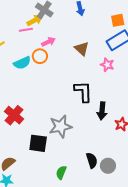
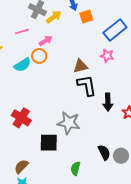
yellow arrow: (35, 20) -> (54, 17), moved
orange square: (118, 20) -> (86, 17), moved
brown triangle: (82, 49) -> (80, 66), moved, turned -49
gray star: (60, 126) -> (69, 123), turned 30

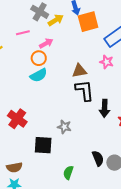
orange square: (86, 17) -> (88, 22), size x1.5
cyan semicircle: (22, 65) -> (39, 75), moved
gray star: (69, 123) -> (64, 127), size x0.6
brown semicircle: (21, 166) -> (14, 167), turned -147

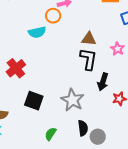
pink star: (107, 62) -> (118, 49), moved
cyan semicircle: (39, 75) -> (37, 32), moved
gray star: (64, 127) -> (72, 100), moved, size x1.6

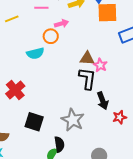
pink star: (118, 49) -> (100, 65), moved
black arrow: (103, 82) -> (103, 101), turned -36
black semicircle: (83, 128) -> (59, 144), moved

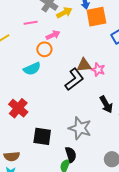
black L-shape: (87, 79) -> (74, 79), moved, turned 55

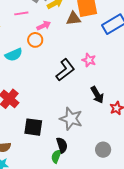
brown triangle: (84, 65) -> (74, 19), moved
cyan semicircle: (32, 69) -> (14, 55), moved

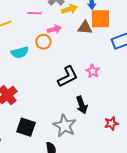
black arrow: (97, 95) -> (82, 105), moved

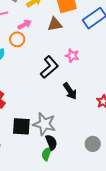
brown triangle: (85, 28) -> (55, 24), moved
gray star: (65, 126) -> (44, 124), moved

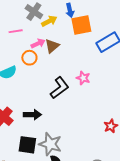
brown triangle: (55, 24) -> (52, 46), moved, turned -35
black arrow: (70, 91) -> (32, 115), moved, turned -60

